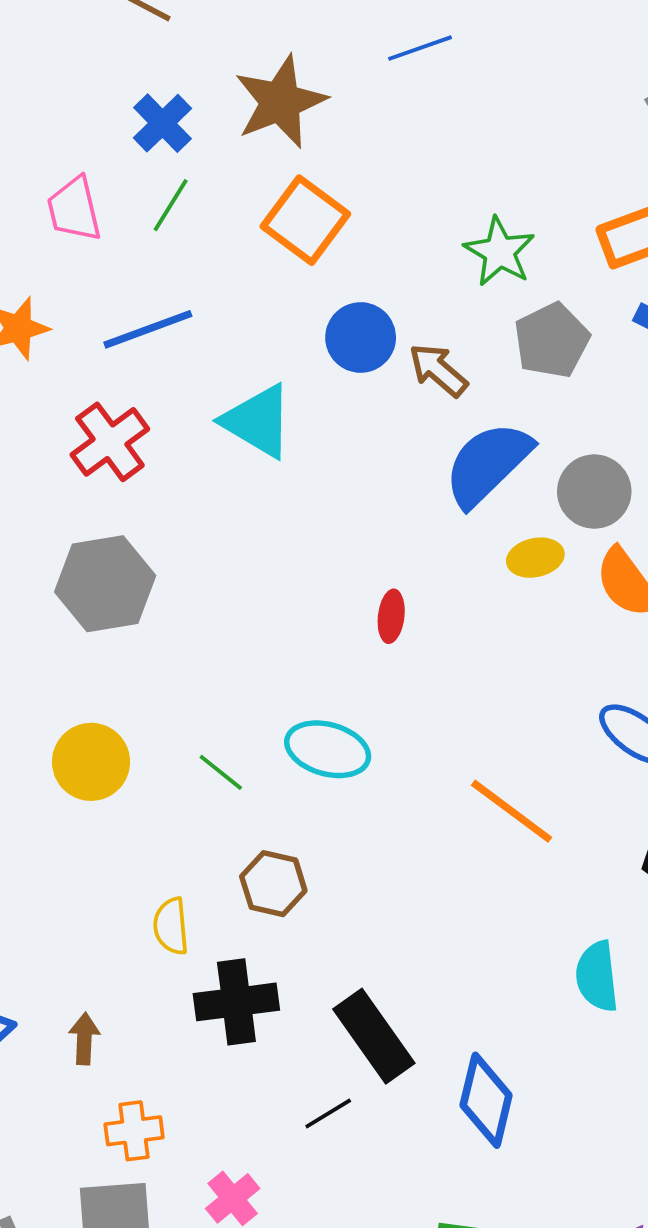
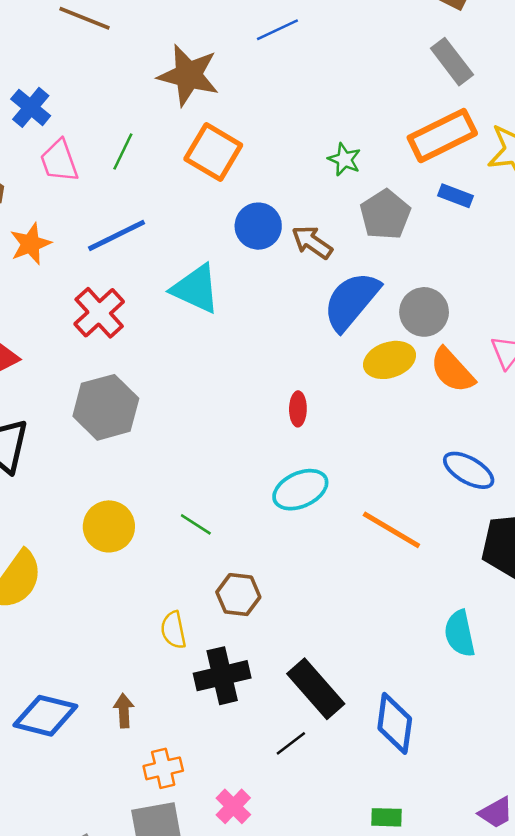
brown star: (280, 102) -> (188, 75), turned -30
blue cross: (162, 123) -> (31, 107), moved
green star: (500, 252) -> (344, 159), size x0.7
yellow ellipse: (535, 558) -> (390, 360), size x1.4
cyan ellipse: (328, 749) -> (300, 490), moved, turned -34

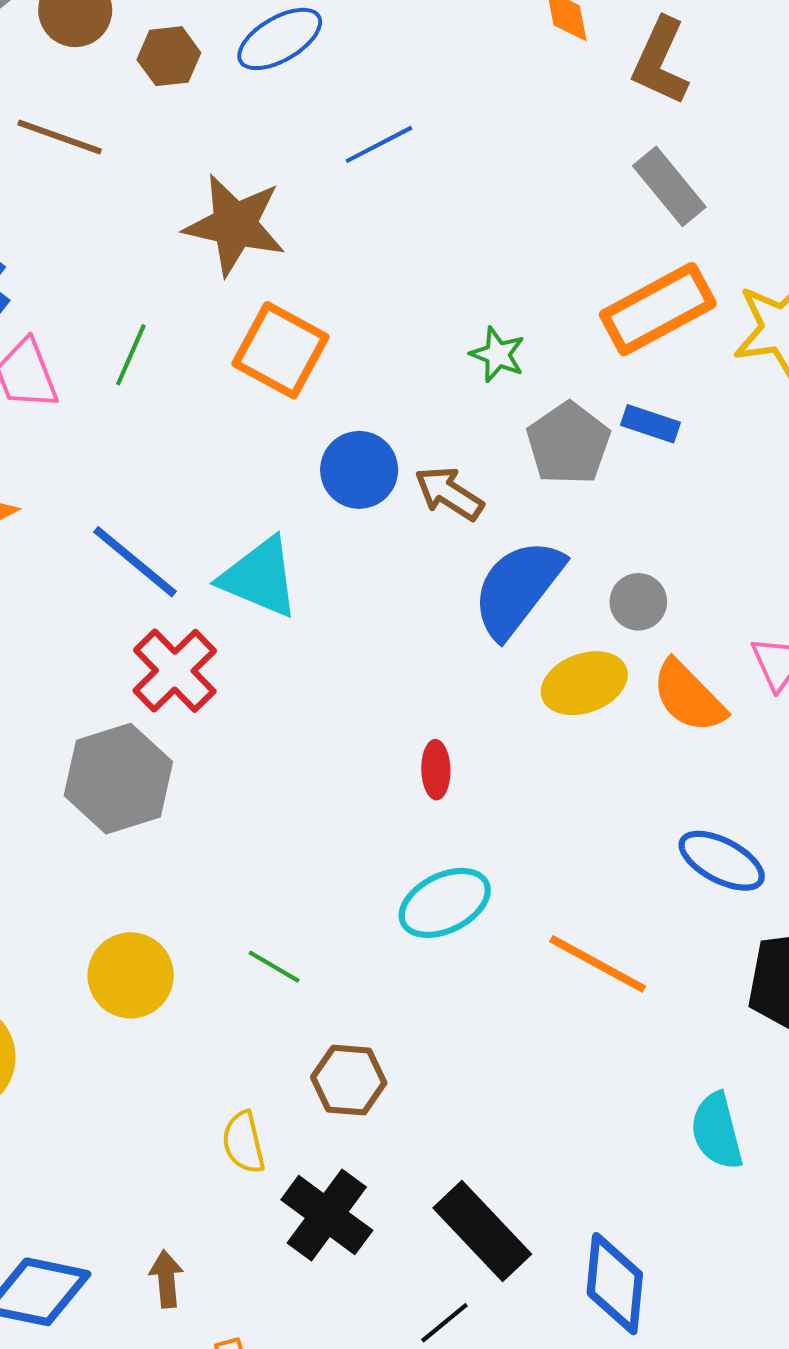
blue rectangle: (456, 196) -> (650, 424), moved
blue line: (116, 235) -> (135, 562), moved, turned 68
gray circle: (424, 312) -> (638, 602), size x0.7
red cross: (99, 313) -> (175, 671), moved
black cross: (222, 676) -> (327, 1215), turned -38

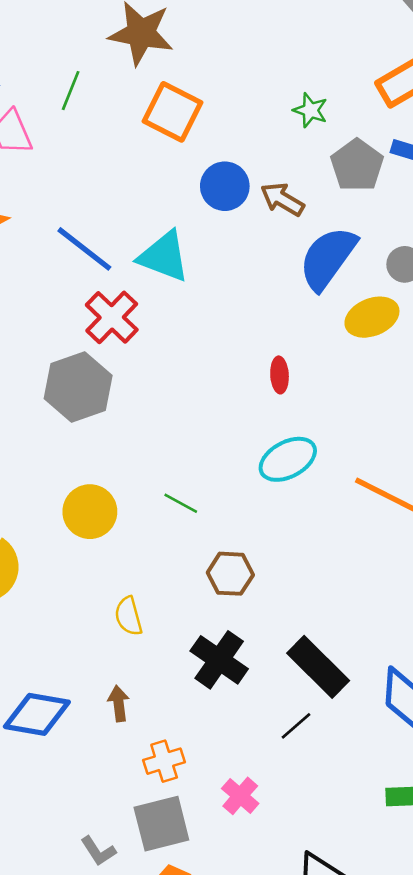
green line: (131, 355) -> (71, 91), moved
yellow semicircle: (244, 1142) -> (128, 616), moved

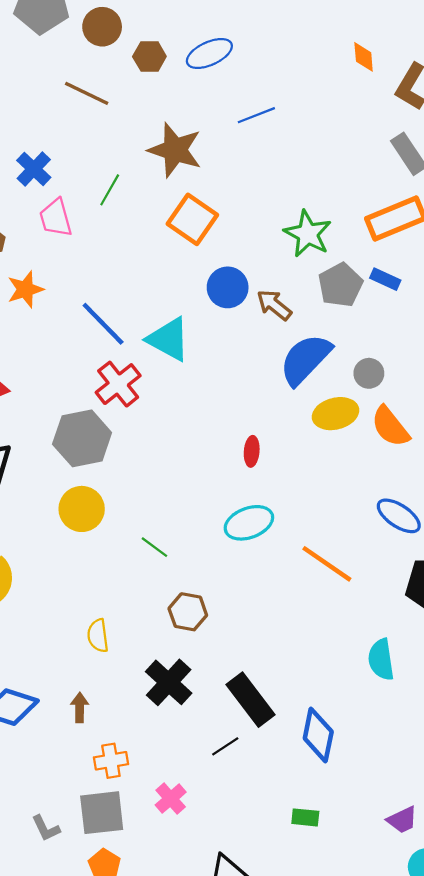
green star: (310, 110) -> (308, 234), size x1.6
yellow circle: (90, 512) -> (82, 509), moved

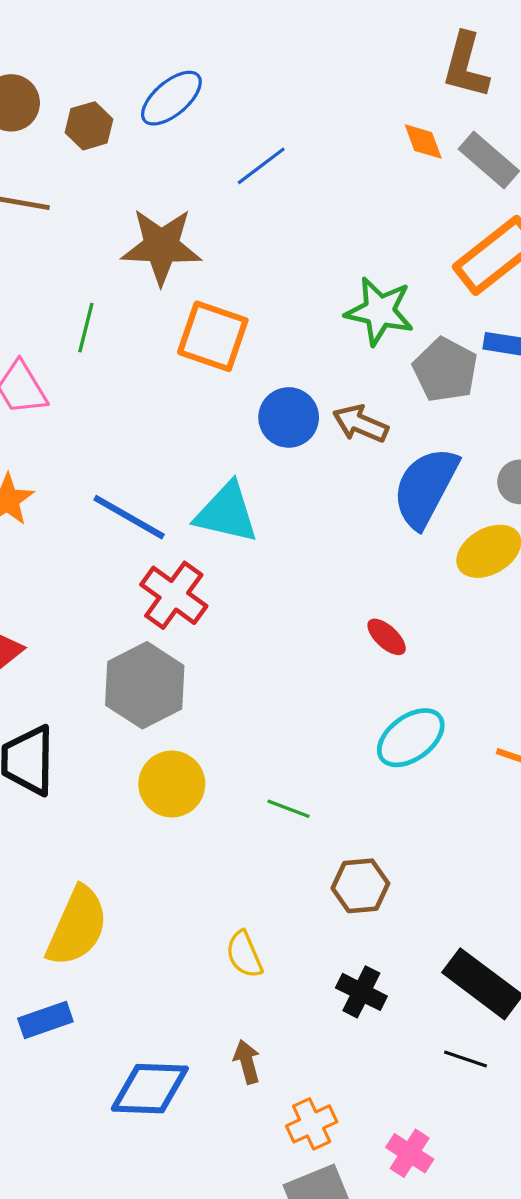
orange diamond: (364, 57) -> (423, 142), moved
red ellipse: (252, 451) -> (387, 637), turned -36
black cross: (169, 682) -> (361, 992), size x0.7
black line: (225, 746) -> (465, 1059), turned 68

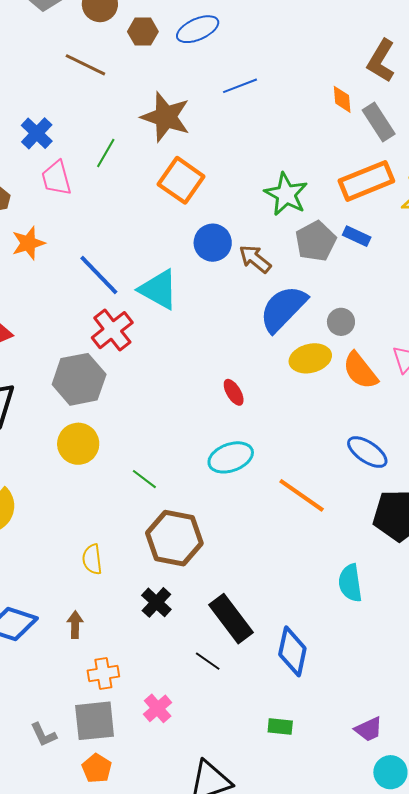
brown hexagon: (360, 886) -> (174, 538), size x1.6

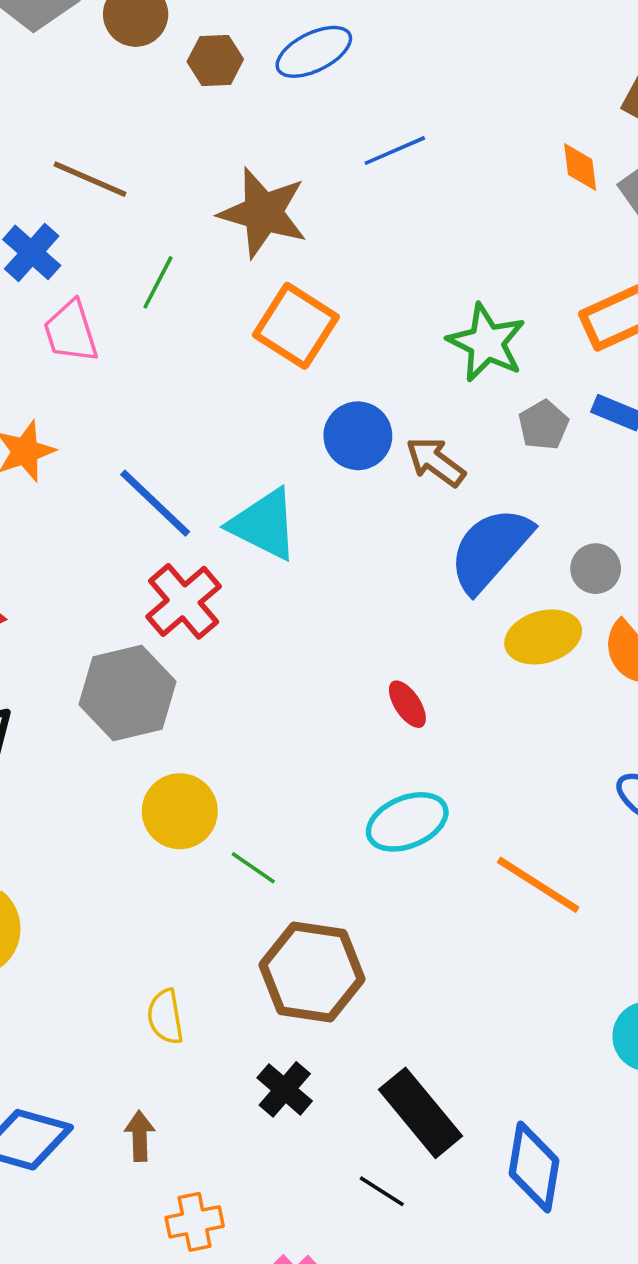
brown line: (85, 65) -> (90, 179), moved
gray pentagon: (316, 241) -> (544, 425), size x0.7
yellow circle: (78, 444) -> (180, 811), moved

